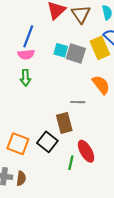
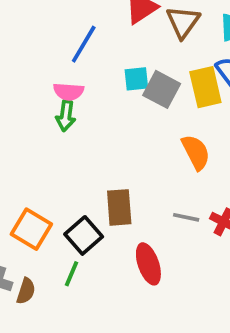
cyan square: (61, 50) -> (136, 79), turned -32
pink semicircle: (26, 54) -> (69, 92), moved
gray line: (78, 102) -> (186, 217), moved
green line: (71, 163) -> (71, 274), moved

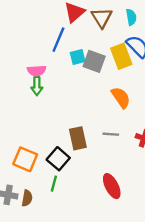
blue line: (84, 44) -> (58, 40), moved
gray line: (186, 217) -> (111, 134), moved
red ellipse: (148, 264) -> (112, 186), moved

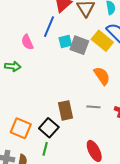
yellow rectangle: (121, 56) -> (102, 41), turned -30
pink semicircle: (37, 71) -> (27, 42), moved, turned 70
green arrow: (37, 86) -> (13, 66), moved, turned -84

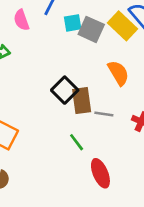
brown rectangle: (65, 110) -> (82, 101), moved
black square: (49, 128) -> (65, 90), moved
green line: (45, 149) -> (77, 142), moved, turned -56

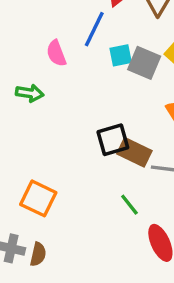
black square: (65, 90) -> (113, 140), turned 30
brown rectangle: (82, 101) -> (134, 152), turned -55

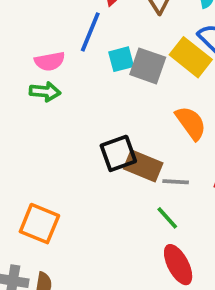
pink semicircle: (56, 53) -> (50, 61), turned -76
green arrow: (30, 93) -> (45, 92), moved
green line: (129, 205) -> (167, 218), moved

